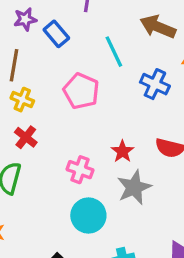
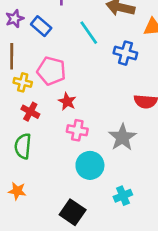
pink pentagon: (81, 91) -> (51, 71), moved
red star: (122, 151) -> (67, 101), moved

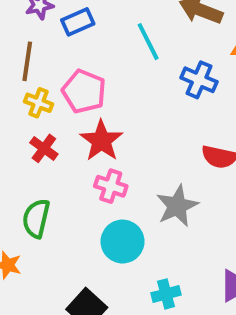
blue rectangle: (41, 26) -> (78, 22), turned -72
red star: (67, 101) -> (101, 141), size x1.5
green semicircle: (23, 146) -> (36, 218), moved

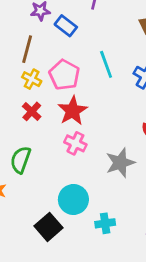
blue rectangle: (78, 22) -> (66, 26), turned 55
cyan line: (148, 42) -> (106, 64), moved
cyan circle: (122, 242) -> (73, 199), moved

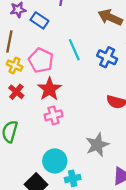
pink cross: (75, 143) -> (53, 115), turned -36
gray star: (120, 163) -> (97, 145), moved
cyan cross: (105, 223) -> (73, 178), moved

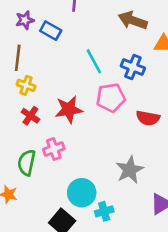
pink pentagon: (41, 60) -> (111, 98), moved, turned -30
red star: (49, 89) -> (69, 109), turned 30
pink cross: (53, 115) -> (54, 149), moved

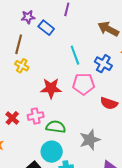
red cross: (30, 116) -> (12, 118), moved
green semicircle: (27, 163) -> (56, 127), moved, turned 78

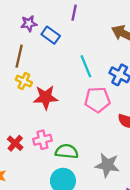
red star: (51, 88) -> (46, 97), moved
gray star: (90, 140) -> (107, 165), turned 30

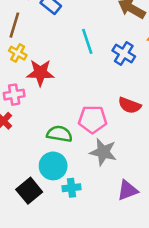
pink pentagon: (97, 100) -> (93, 119), moved
pink cross: (42, 140) -> (14, 95), moved

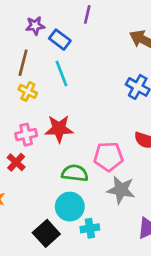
cyan line: (87, 41) -> (62, 73), moved
red star: (40, 73) -> (59, 129), moved

